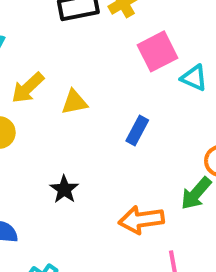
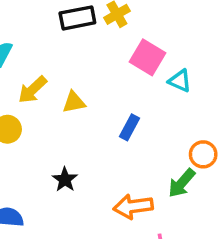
pink square: (158, 51) -> (147, 57), turned -32

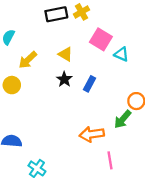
yellow triangle: (74, 102) -> (65, 54), moved, turned 42
black star: (65, 180) -> (64, 79), moved

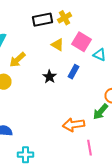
yellow triangle: (65, 54) -> (58, 45), moved
blue rectangle: (89, 84) -> (74, 72), moved
cyan cross: (37, 168) -> (26, 155), turned -35

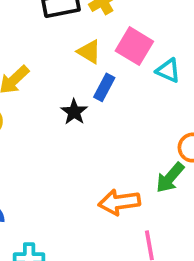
blue rectangle: (74, 72) -> (104, 87), moved

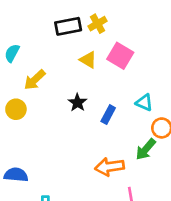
cyan triangle: (168, 70) -> (144, 103), moved
blue rectangle: (104, 87) -> (108, 115), moved

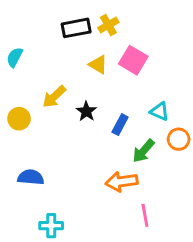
yellow arrow: (35, 80) -> (54, 97), moved
green arrow: (146, 149) -> (143, 151), moved
blue semicircle: (16, 175) -> (31, 177), moved

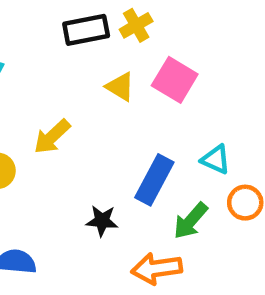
black star: (86, 111) -> (102, 221), moved, turned -30
blue rectangle: (120, 125) -> (154, 180), size x1.5

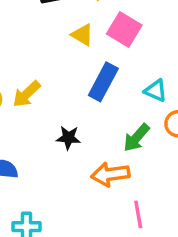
yellow arrow: (52, 137) -> (27, 94), moved
blue rectangle: (154, 180) -> (103, 82), moved

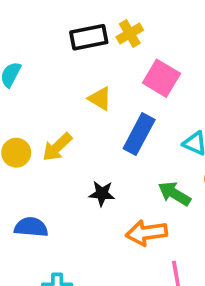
yellow triangle: (82, 35) -> (100, 99), moved
green arrow: (136, 138) -> (174, 194), turned 80

